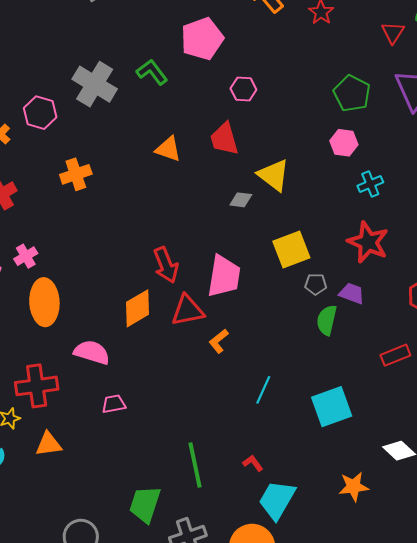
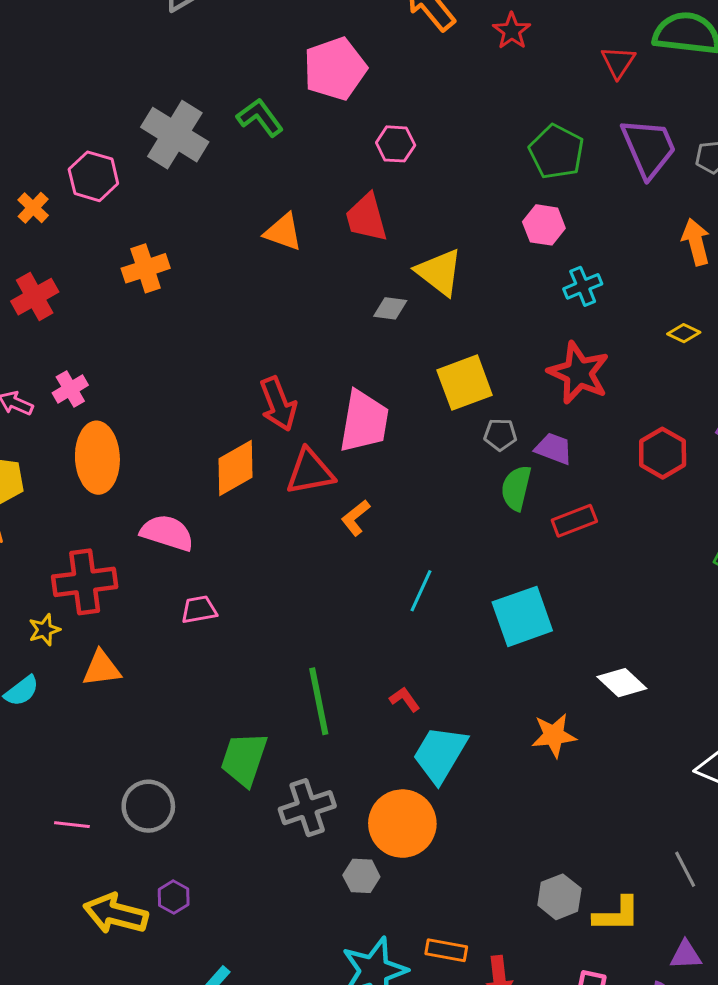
red rectangle: (395, 355) -> (574, 521), moved

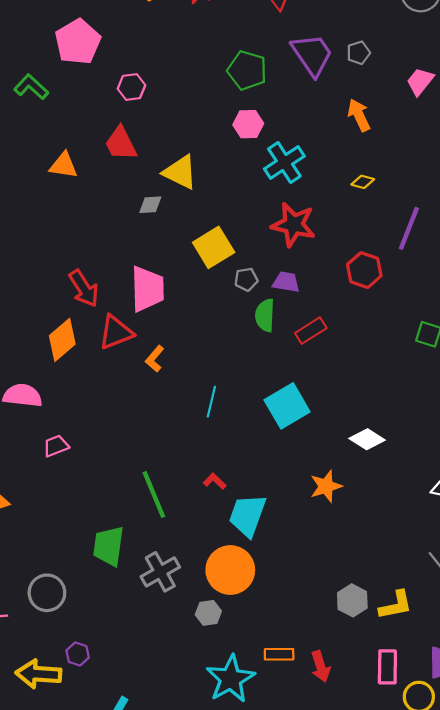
cyan cross: (583, 286) -> (284, 163), size x1.5

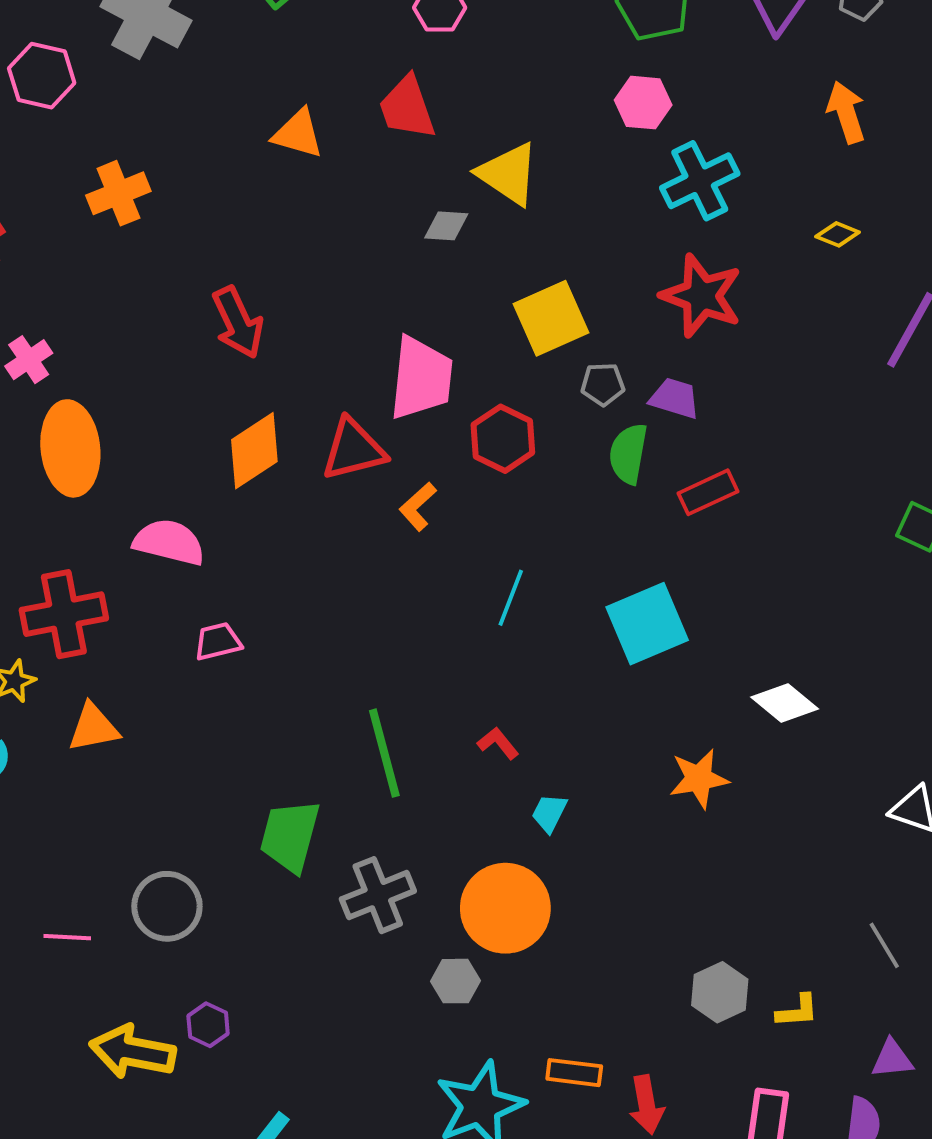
red hexagon: (364, 270) -> (503, 439), moved
red arrow: (84, 288) -> (238, 322), moved
cyan trapezoid: (247, 515) -> (549, 813), size x0.5
yellow L-shape: (396, 605) -> (797, 1011), size x0.7

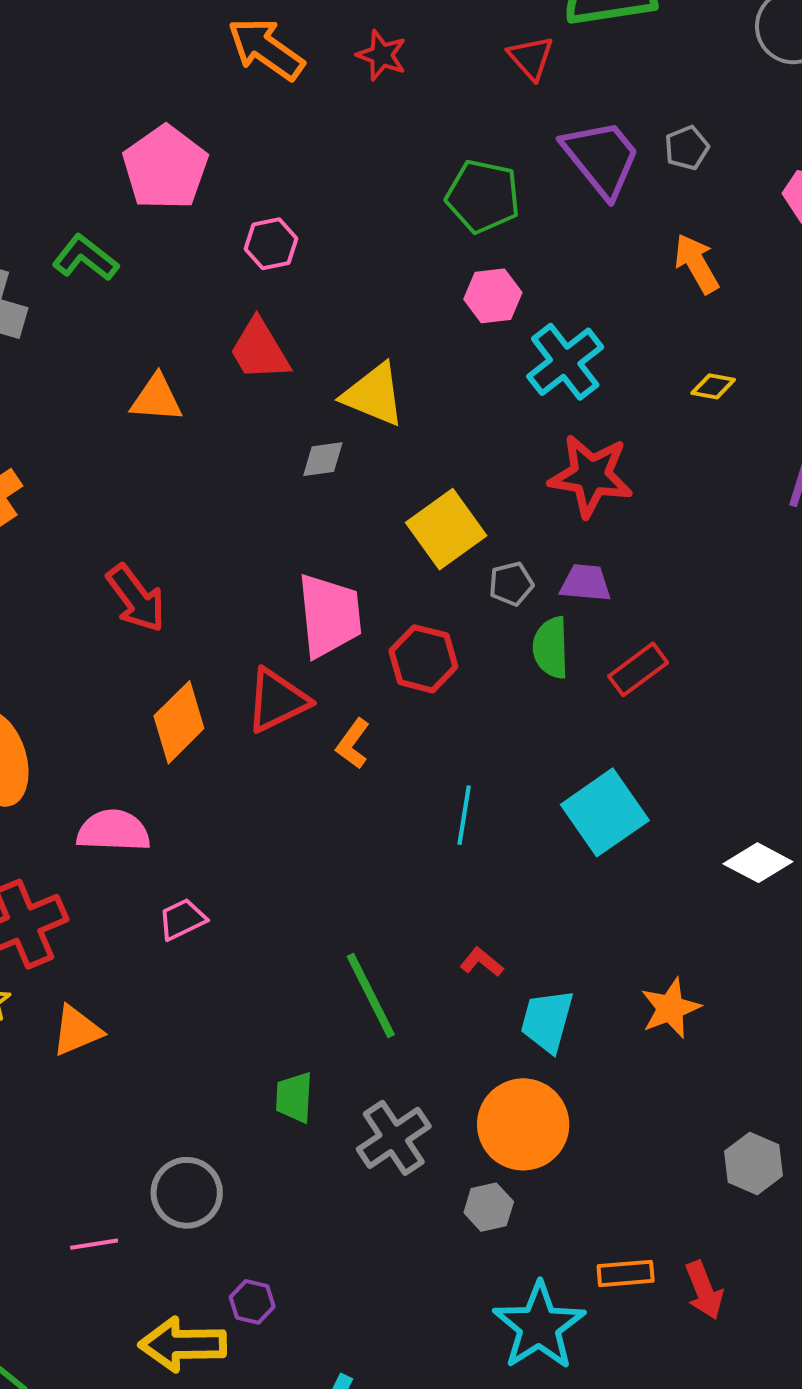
orange star: (699, 779) -> (670, 1008), moved
cyan trapezoid: (549, 813) -> (547, 1021), size x1.6
green trapezoid: (290, 836) -> (294, 1097), size x0.7

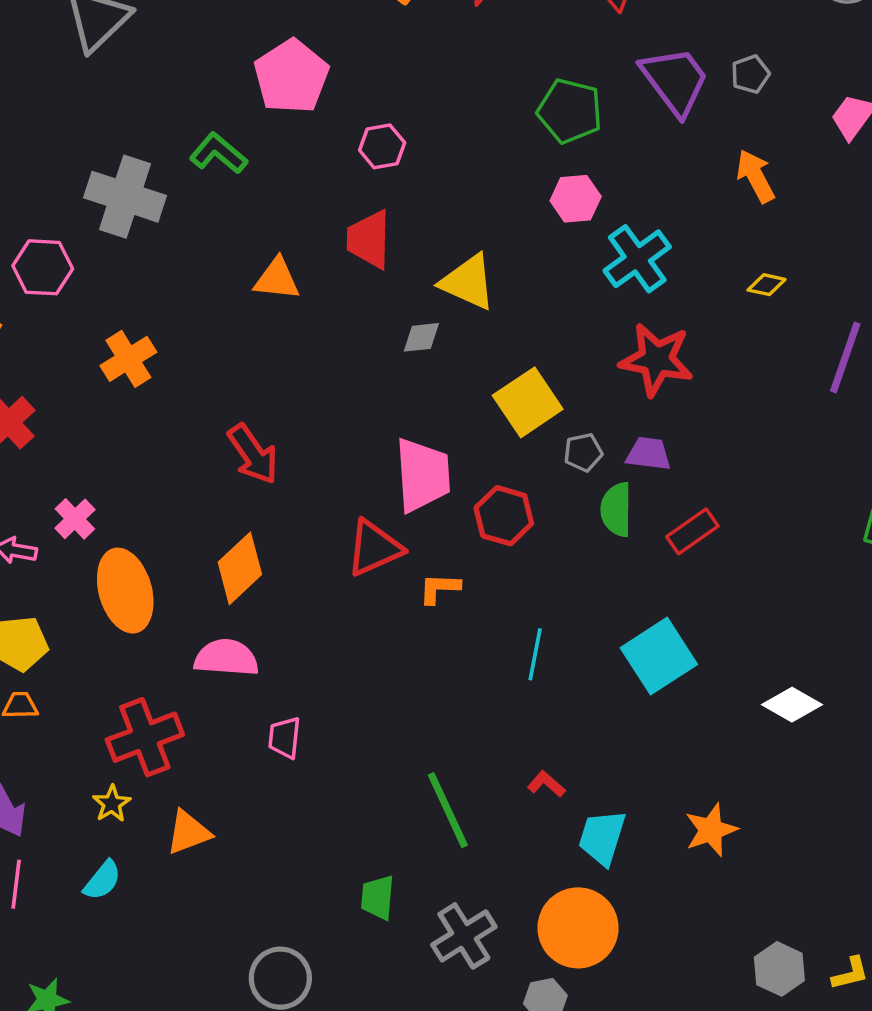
red trapezoid: (260, 350) -> (369, 239), turned 30
orange diamond: (179, 722) -> (240, 568), moved
orange L-shape: (353, 744) -> (439, 588), turned 54
pink trapezoid: (182, 919) -> (284, 738), turned -60

